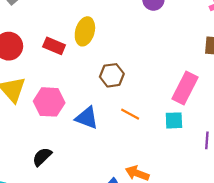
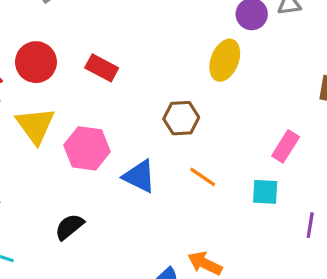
yellow ellipse: (85, 31) -> (225, 60), moved
pink rectangle: (185, 88) -> (286, 146), size x0.7

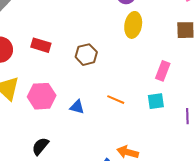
yellow ellipse: (225, 60) -> (133, 25), moved
brown hexagon: (181, 118) -> (86, 55), moved
blue triangle: (139, 176) -> (77, 107), size x0.7

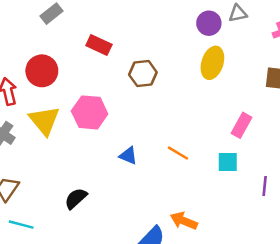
red rectangle: (41, 45) -> (99, 45), moved
brown hexagon: (86, 55) -> (143, 73), moved
pink hexagon: (42, 96) -> (90, 112), moved

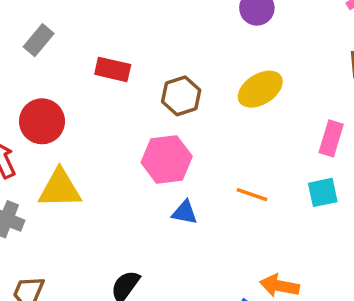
yellow ellipse: (212, 63) -> (260, 89), moved, turned 52
pink hexagon: (90, 112) -> (167, 159), moved
yellow triangle: (44, 121) -> (60, 189), turned -40

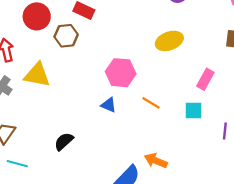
brown hexagon: (181, 96) -> (66, 36), moved
red circle: (42, 121) -> (37, 16), moved
pink hexagon: (167, 159) -> (121, 73), moved

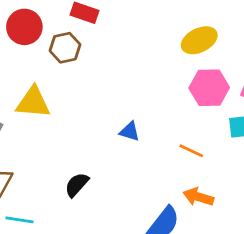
pink hexagon: (121, 73) -> (209, 88), moved
orange line: (151, 103) -> (191, 151), moved

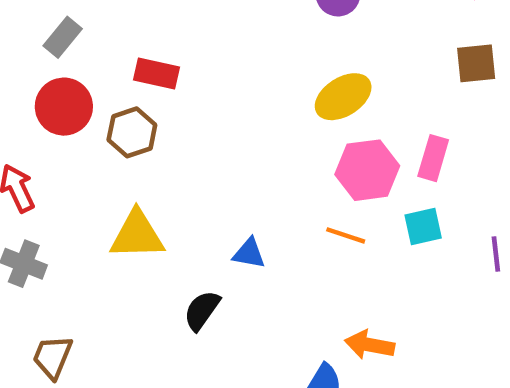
yellow triangle: (33, 102) -> (137, 235), moved
orange line: (191, 151) -> (346, 235), moved
black semicircle: (77, 185) -> (202, 310), moved

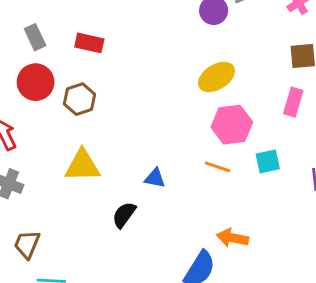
gray rectangle: (63, 37) -> (35, 37), turned -65
red rectangle: (156, 73) -> (89, 43), moved
pink rectangle: (433, 158) -> (293, 102), moved

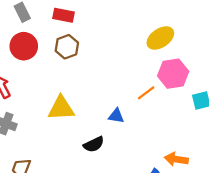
brown hexagon: (80, 99) -> (67, 47), moved
orange line: (218, 167) -> (146, 93), moved, turned -54
black semicircle: (124, 215) -> (94, 144), turned -150

